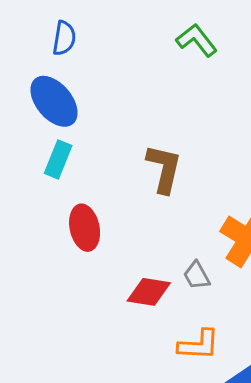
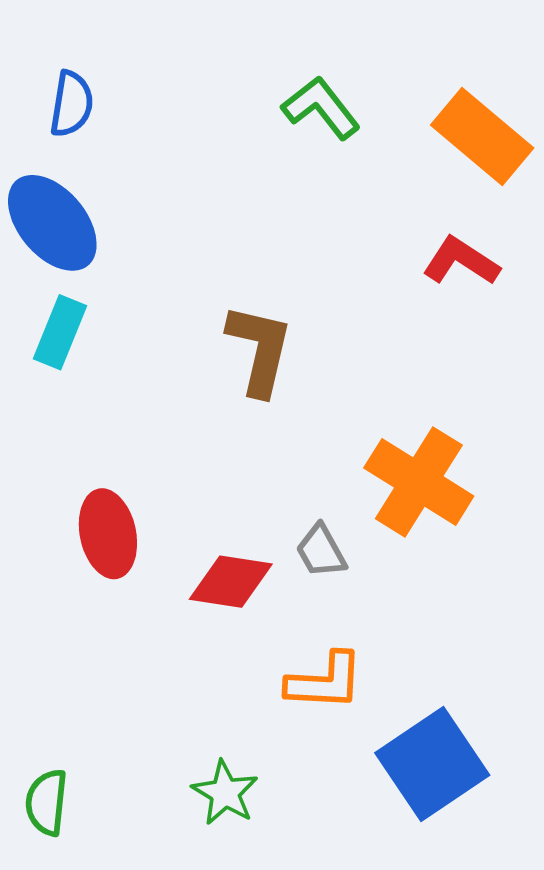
red ellipse: (85, 228) -> (108, 534), moved

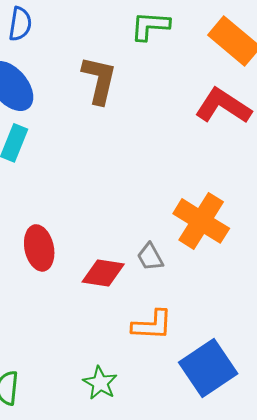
green L-shape: (321, 108) -> (150, 26), turned -48
red L-shape: (461, 261) -> (223, 106), size x1.4
brown L-shape: (260, 350) -> (99, 80), moved

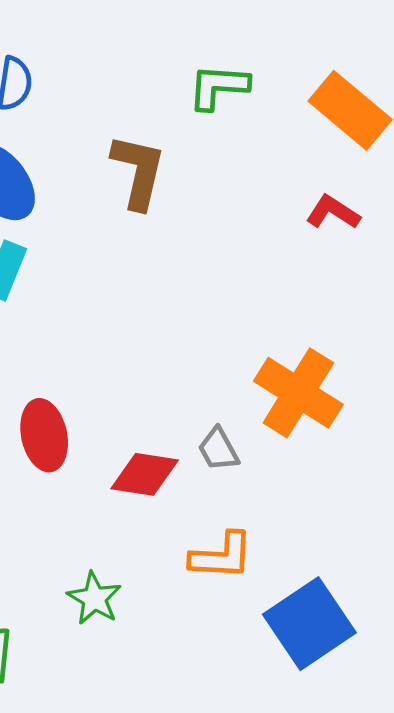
red L-shape: (223, 106) -> (333, 212), size x0.6
green star: (100, 383) -> (94, 598), moved

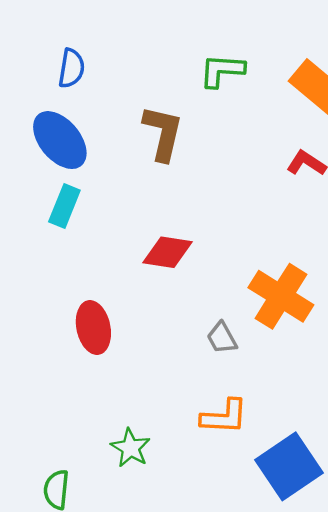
red diamond: (145, 474) -> (167, 252), moved

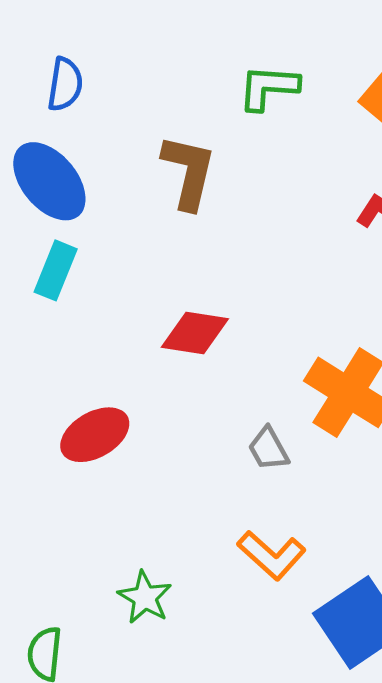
red ellipse: (93, 328) -> (95, 435), turned 72
orange L-shape: (224, 417) -> (272, 555), turned 39

